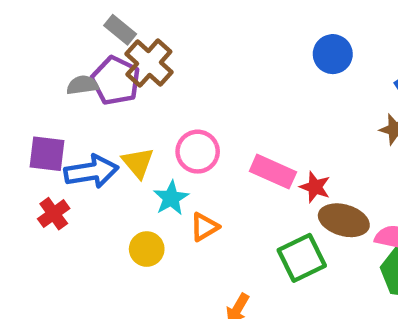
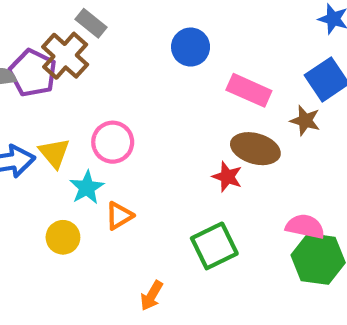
gray rectangle: (120, 30) -> (91, 23), moved
blue circle: (333, 54) -> (191, 47), moved
pink rectangle: (273, 172) -> (249, 90), moved
brown ellipse: (344, 220) -> (255, 149), moved

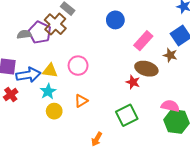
pink rectangle: (249, 90) -> (143, 41), turned -72
yellow triangle: (54, 153) -> (50, 71), turned -42
cyan star: (87, 188) -> (48, 91), moved

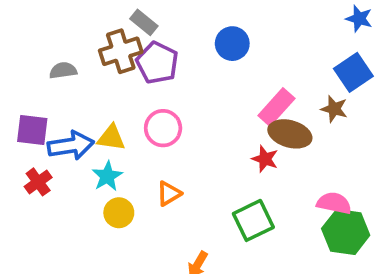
brown cross: (55, 24) -> (121, 51), turned 30
purple pentagon: (40, 32) -> (157, 63), moved
pink rectangle: (143, 41) -> (276, 107), moved

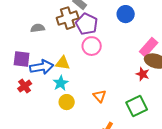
pink circle: (163, 128) -> (92, 46), moved
orange triangle: (169, 193) -> (100, 96), moved, turned -40

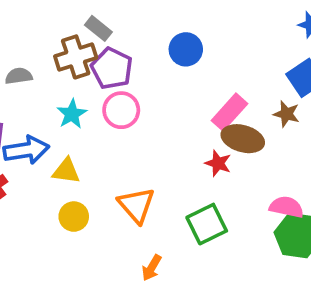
yellow triangle: (63, 63) -> (66, 171), moved
cyan star: (61, 83) -> (72, 114), moved
orange triangle: (100, 96) -> (136, 205), size x1.5

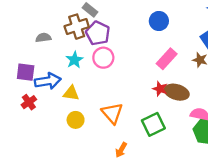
blue circle: (186, 49) -> (159, 21), moved
brown ellipse: (243, 139) -> (177, 92), moved

